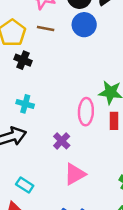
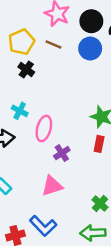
pink ellipse: (86, 112) -> (44, 128), moved
purple cross: (62, 141) -> (62, 153), moved

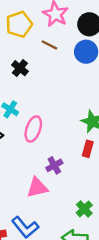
yellow pentagon: (21, 42) -> (19, 24), moved
purple cross: (62, 153) -> (54, 165), moved

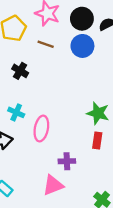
purple cross: (54, 165) -> (67, 161), turned 35

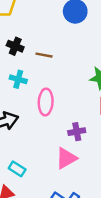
brown line: (46, 44) -> (44, 55), moved
cyan cross: (16, 112) -> (18, 79), moved

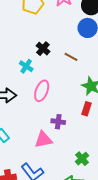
black cross: (15, 46) -> (43, 49), moved
brown line: (44, 55) -> (71, 57), moved

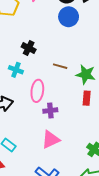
brown line: (71, 57) -> (60, 66), moved
purple cross: (58, 122) -> (50, 110), moved

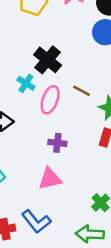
black cross: (29, 48) -> (48, 60), size x1.5
pink ellipse: (37, 91) -> (50, 100), moved

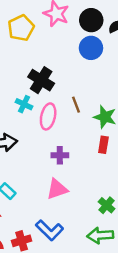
brown line: (81, 91) -> (76, 105), turned 49

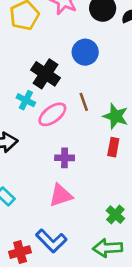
blue circle: (91, 48) -> (85, 52), moved
pink ellipse: (48, 116) -> (52, 114), turned 40

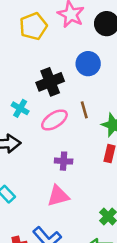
black cross: (45, 74) -> (50, 82), turned 32
cyan cross: (26, 100) -> (20, 108), moved

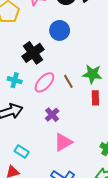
brown line: (84, 110) -> (68, 81), moved
purple cross: (64, 161) -> (52, 115), moved, turned -32

